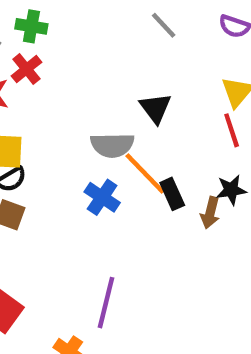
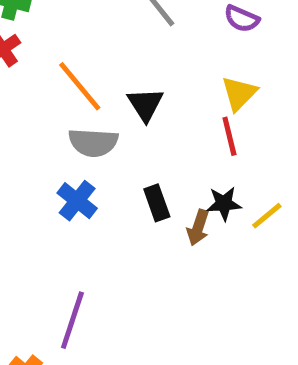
orange line: (145, 173) -> (80, 86), moved

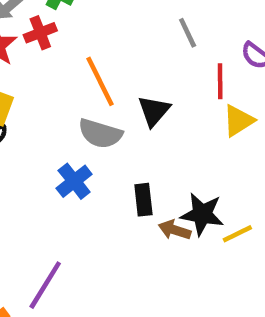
red line: (229, 136) -> (220, 81), moved
black star: (224, 204) -> (202, 214), size x1.4
brown arrow: (198, 228) -> (175, 230), turned 76

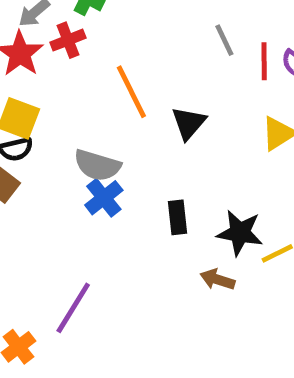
red line: (220, 81) -> (264, 61), moved
gray semicircle: (100, 134) -> (97, 165), moved
brown arrow: (175, 230) -> (217, 279), moved

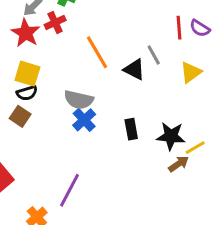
gray line: (224, 40) -> (154, 55), moved
black triangle: (189, 123) -> (134, 69), turned -40
brown arrow: (217, 279) -> (179, 164), moved, turned 132

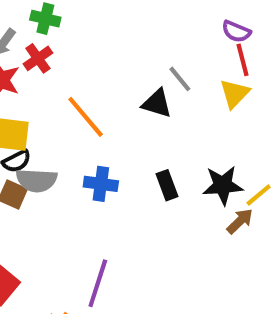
red line: (179, 28) -> (242, 60), moved
orange line: (97, 52) -> (86, 117), moved
gray semicircle: (79, 100) -> (37, 180), moved
blue cross: (84, 120) -> (101, 184), turned -30

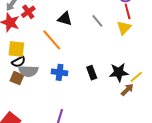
black triangle: (157, 103) -> (65, 19), moved

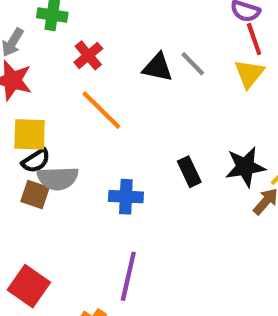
red cross: (28, 12) -> (88, 55), moved
black triangle: (65, 19) -> (158, 67), moved
blue cross: (60, 72) -> (126, 197), moved

